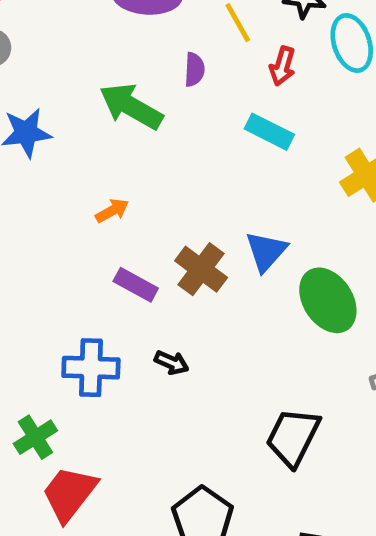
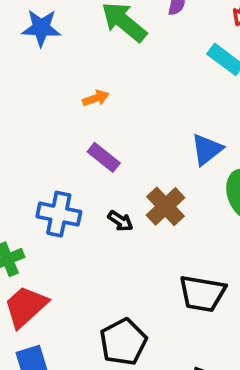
brown cross: (201, 269) -> (166, 206), moved
black trapezoid: (293, 437) -> (202, 294), turned -117

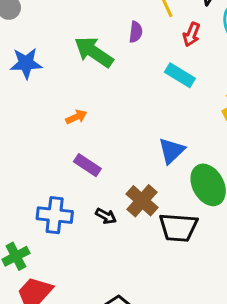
black trapezoid: (202, 294) -> (178, 227), moved

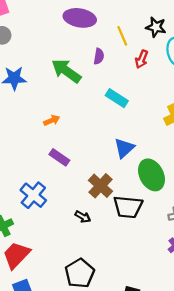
cyan rectangle: (180, 75) -> (117, 98), moved
blue cross: (55, 215) -> (33, 195), turned 32
black arrow: (106, 216) -> (83, 217), moved

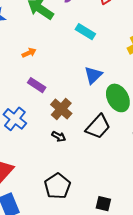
brown cross: (101, 186) -> (61, 109), moved
black trapezoid: (128, 207) -> (98, 127), turned -52

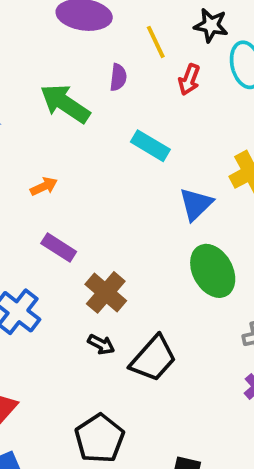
blue triangle: (93, 75) -> (196, 204), moved
black trapezoid: (98, 127) -> (153, 359), moved

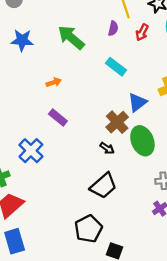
purple semicircle: (118, 77) -> (113, 28), moved
brown cross: (106, 292) -> (117, 122), moved
black arrow: (101, 344) -> (107, 148), moved
black pentagon: (99, 438) -> (88, 229), moved

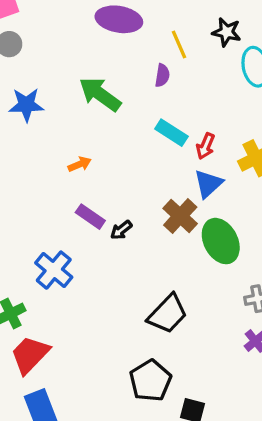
red arrow: (142, 32) -> (206, 146), moved
black arrow: (107, 148) -> (121, 230), moved, turned 112

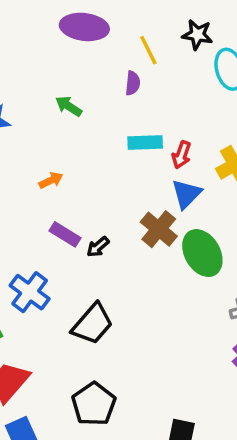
green arrow: (100, 94) -> (69, 106), size x0.6
cyan rectangle: (171, 133) -> (145, 142), turned -32
black trapezoid: (168, 314) -> (92, 324), moved
black pentagon: (150, 381) -> (94, 404), moved

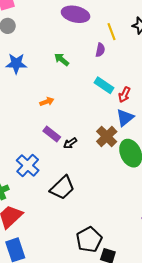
cyan rectangle: (145, 142) -> (104, 85), turned 30
black pentagon: (94, 404) -> (89, 240), moved

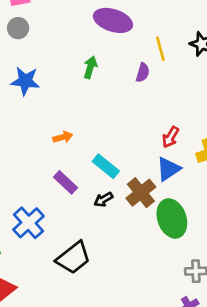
green arrow: (62, 59) -> (90, 67), moved, turned 63
cyan rectangle: (104, 85) -> (106, 166), moved
black arrow: (70, 143) -> (103, 199), moved

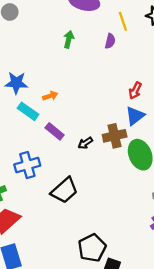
blue star: (25, 81) -> (16, 83), moved
cyan rectangle: (106, 166) -> (28, 111), moved
brown cross: (141, 193) -> (115, 136), turned 30
blue cross: (28, 223) -> (27, 165), turned 30

